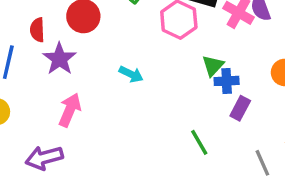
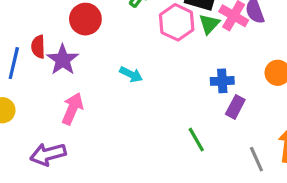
red semicircle: (37, 30) -> (38, 47), moved
green triangle: (213, 66) -> (209, 24), moved

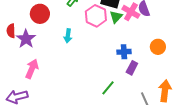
cyan arrow: (131, 74) -> (68, 36), moved, turned 72
green line: (196, 140) -> (108, 88), turned 70

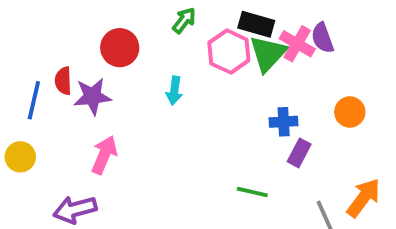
green triangle: (116, 17) -> (268, 54), size x1.5
purple star: (26, 39) -> (92, 96), turned 30
green line: (108, 88) -> (252, 192), turned 63
orange arrow: (165, 91) -> (363, 198), turned 30

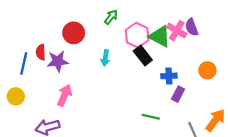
black rectangle: (256, 24) -> (143, 56), moved, turned 36
green triangle: (268, 54) -> (160, 36), turned -45

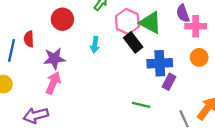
pink cross: (177, 31) -> (196, 26), moved, turned -30
purple star: (58, 61) -> (54, 59), moved
blue cross: (169, 76) -> (160, 63), size x1.5

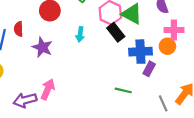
pink cross: (196, 26) -> (174, 30), moved
orange circle: (199, 57) -> (167, 46), moved
purple star: (54, 59) -> (42, 47), turned 30
pink arrow: (53, 83) -> (48, 89), moved

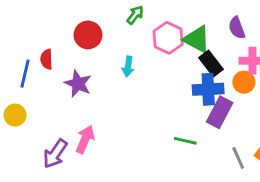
black rectangle: (116, 32) -> (211, 64), moved
purple rectangle: (149, 69) -> (220, 112), size x1.5
purple arrow: (25, 100) -> (55, 154), turned -40

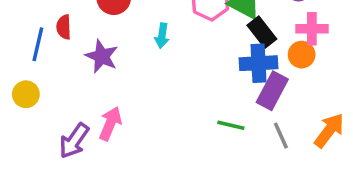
gray line: (238, 158) -> (281, 136), moved

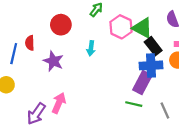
purple rectangle: (272, 91) -> (142, 83), moved

